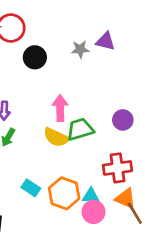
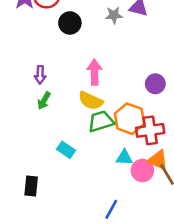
green trapezoid: (80, 129) -> (101, 121), moved
orange hexagon: (64, 193) -> (129, 119), moved
pink circle: (93, 212) -> (142, 171), moved

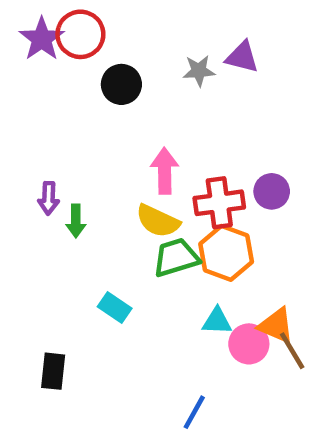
purple arrow: (40, 75) -> (49, 198), moved
green arrow: (44, 101) -> (76, 221), turned -30
red cross: (150, 130) -> (219, 203), moved

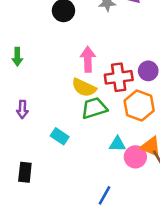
purple arrow: (49, 198) -> (22, 109), moved
green arrow: (76, 221) -> (17, 57), moved
orange hexagon: (226, 253) -> (139, 106), moved

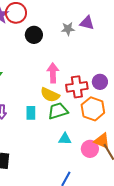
cyan rectangle: (60, 136) -> (31, 113), moved, turned 56
cyan triangle: (117, 144) -> (65, 139), moved

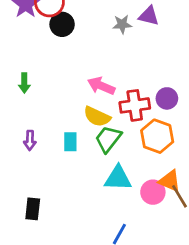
black circle: (34, 35) -> (62, 24), moved
pink arrow: (53, 73) -> (101, 86), turned -66
green trapezoid: (58, 111) -> (108, 139), turned -35
cyan triangle: (65, 139) -> (118, 178), size x1.5

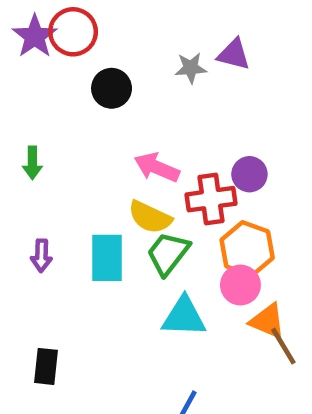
black circle: (62, 24) -> (112, 88), moved
purple circle: (167, 98) -> (249, 174), moved
cyan rectangle: (70, 142) -> (107, 258), size x1.5
pink circle: (153, 192) -> (240, 285), moved

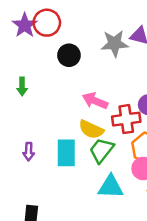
gray star: (191, 68) -> (115, 44), size x1.5
green arrow: (32, 163) -> (22, 86), moved

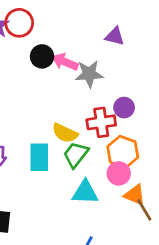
gray star: (115, 44) -> (89, 74), moved
pink arrow: (95, 101) -> (65, 62), moved

